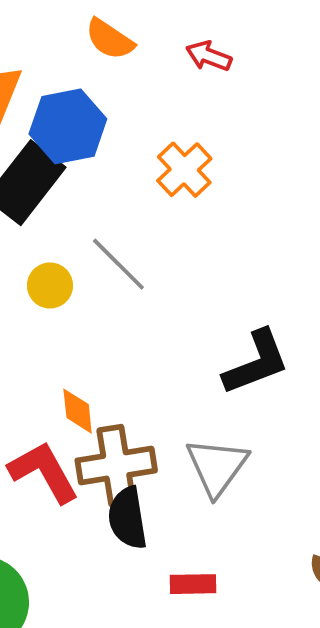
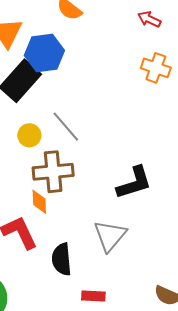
red arrow: (209, 56) -> (149, 19), moved
orange cross: (184, 170) -> (156, 68), moved, turned -32
brown cross: (116, 465) -> (53, 172), moved

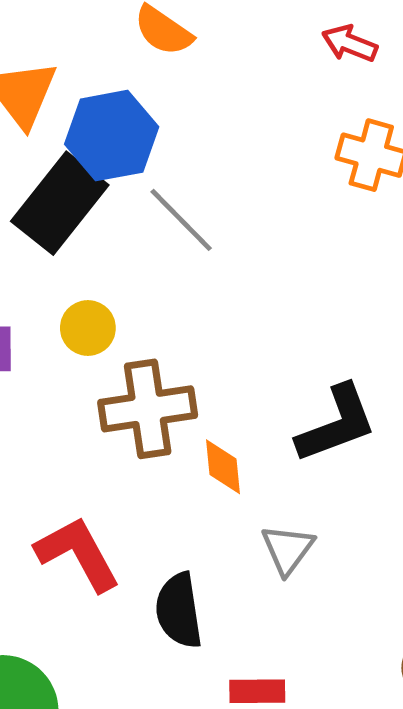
gray line: (66, 127) -> (181, 220), moved
orange diamond: (39, 202) -> (223, 467), moved
gray triangle: (110, 236) -> (288, 549), size x0.7

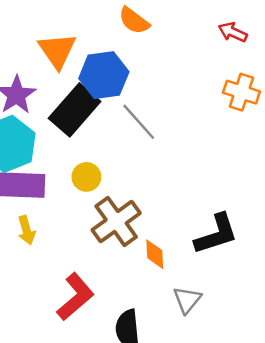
brown cross: (148, 409) -> (116, 221), turned -30
red L-shape: (78, 554) -> (75, 297), turned 75

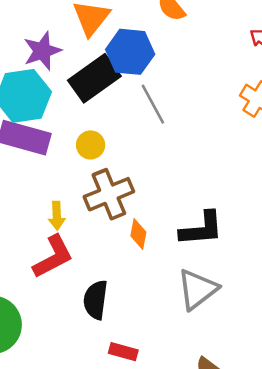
yellow arrow: (26, 230) -> (57, 216), moved
gray triangle: (187, 300) -> (197, 289), moved, size x1.5

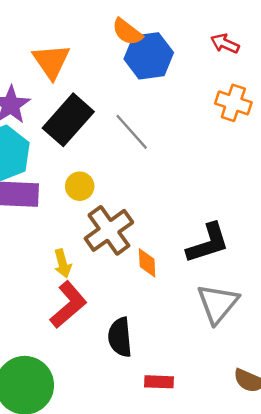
blue hexagon: (130, 52) -> (149, 56), moved

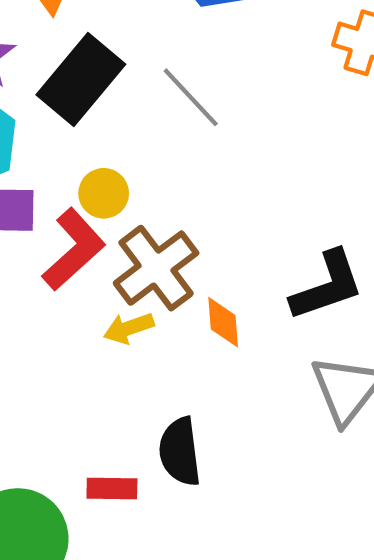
yellow arrow: (63, 263) -> (129, 328), moved, turned 88
red L-shape: (68, 305) -> (74, 249), moved
red rectangle: (159, 382) -> (112, 488), moved

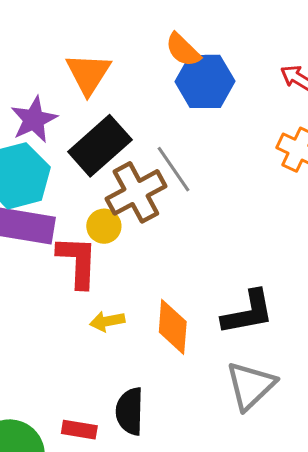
red L-shape: (74, 249) -> (78, 262), turned -54
brown cross: (156, 268) -> (136, 192), moved
orange diamond: (223, 322) -> (173, 327), size x1.5

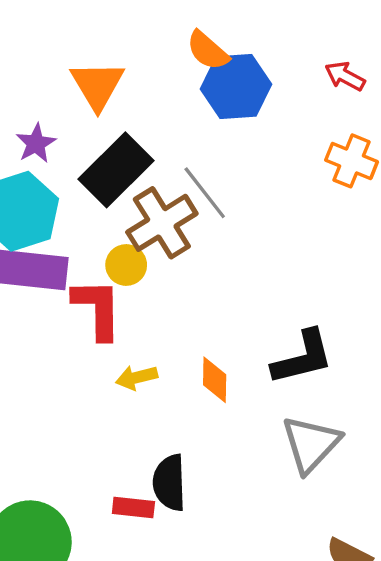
purple star: (34, 120) -> (36, 143), size x0.7
orange diamond: (173, 327) -> (215, 380), size x0.7
red rectangle: (79, 430) -> (133, 507), moved

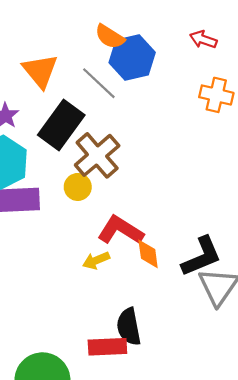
gray line: (205, 193) -> (99, 83), moved
red L-shape: (97, 309) -> (120, 230), moved, turned -48
black L-shape: (303, 358) -> (202, 257), moved
red rectangle: (133, 507) -> (107, 347), size x1.4

